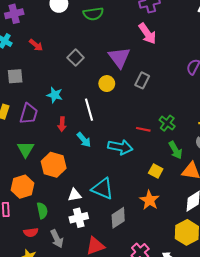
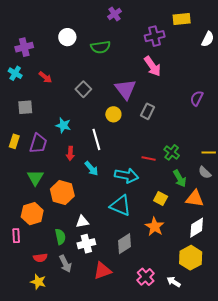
cyan triangle: (103, 189) -> (120, 206), moved
green semicircle: (42, 211) -> (60, 237), moved

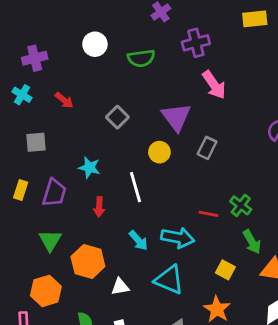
purple cross: (155, 36) -> (196, 43), moved
cyan arrow: (91, 168) -> (138, 240), moved
white triangle: (82, 222) -> (120, 287), moved

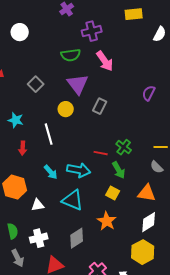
green semicircle: (141, 58) -> (71, 55), moved
green arrow: (252, 242) -> (119, 170), moved

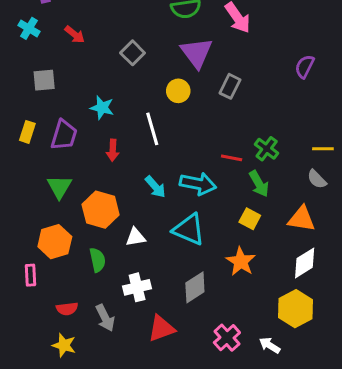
green semicircle: (13, 231) -> (97, 260), moved

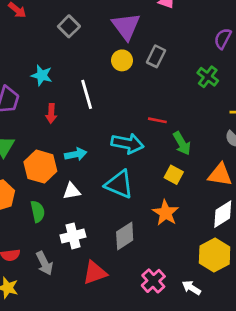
yellow circle: (178, 91) -> (122, 60), moved
green cross: (267, 149) -> (208, 77), moved
cyan arrow: (155, 187) -> (76, 154), moved, turned -60

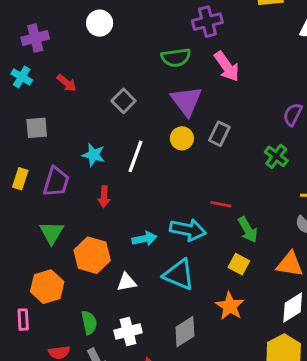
white line: (87, 94) -> (135, 156), moved, turned 36
cyan arrow: (76, 154) -> (144, 239), moved
green semicircle: (38, 211) -> (89, 323), moved

